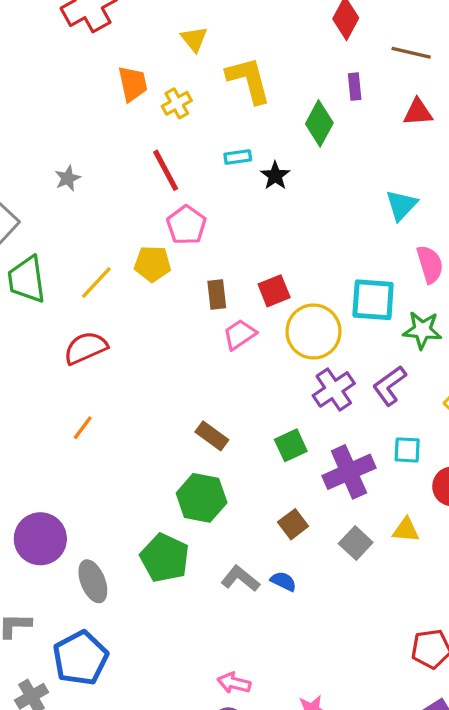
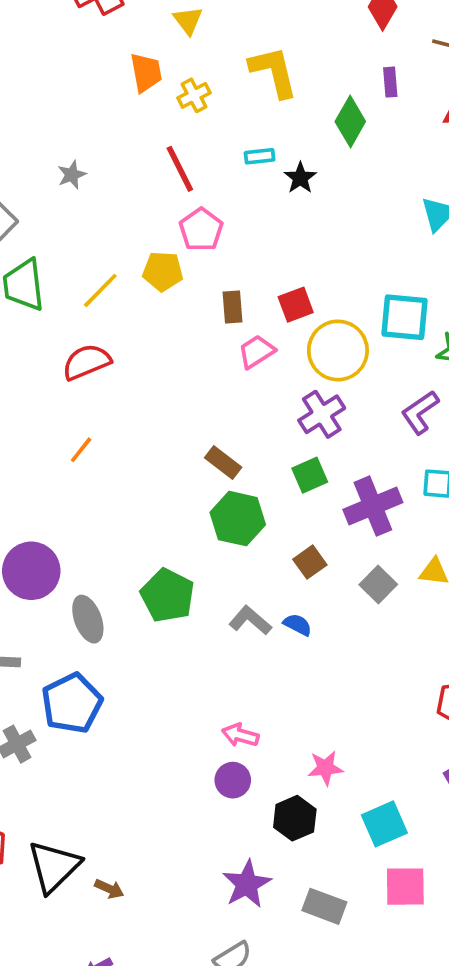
yellow triangle: (194, 39) -> (188, 20), moved
purple cross: (334, 389) -> (322, 414), moved
green hexagon: (202, 498) -> (238, 519), moved

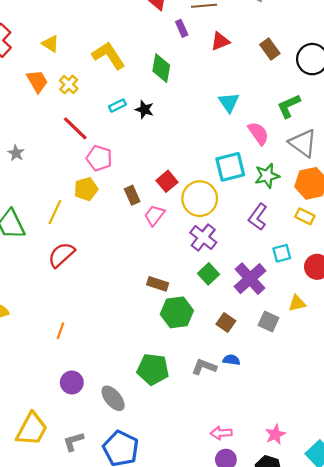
purple rectangle: (390, 82) -> (182, 28), moved
orange line: (81, 450) -> (60, 331), moved
purple circle: (31, 571) -> (72, 382), size x0.7

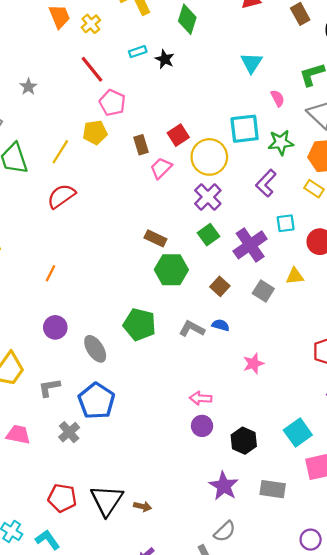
pink semicircle: (258, 133) -> (278, 98), size x0.7
pink star: (275, 434) -> (253, 364), moved

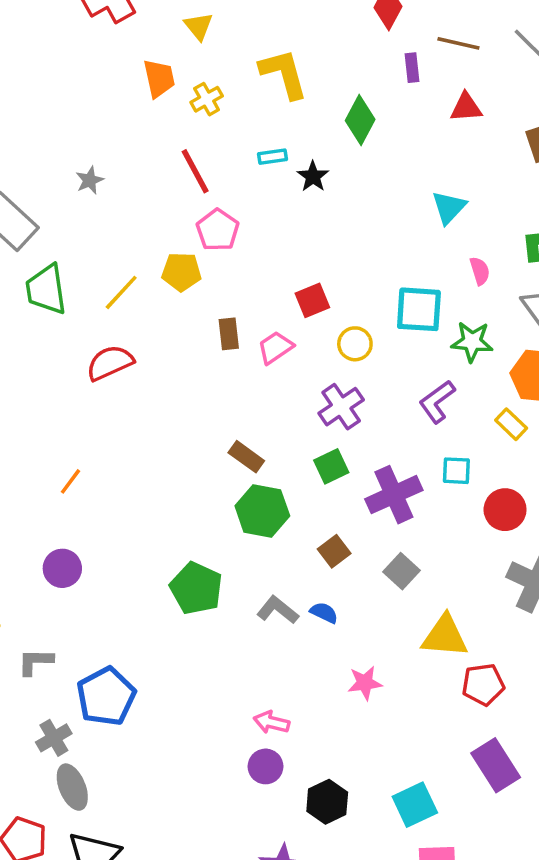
brown rectangle: (141, 145) -> (229, 334), moved
yellow circle: (209, 157) -> (355, 344), size x0.6
yellow triangle: (295, 276) -> (445, 636), moved, size x1.6
gray ellipse: (95, 349) -> (72, 787), moved

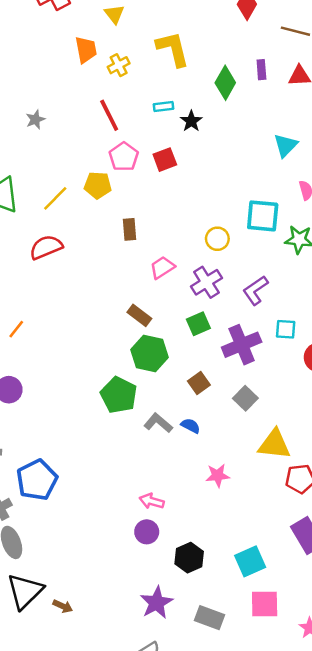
purple rectangle: (412, 68) -> (261, 70), moved
red square: (312, 300) -> (165, 160), moved
pink trapezoid: (275, 347) -> (162, 267), moved
purple L-shape: (437, 402) -> (256, 290), moved
green pentagon: (196, 588) -> (119, 395), moved

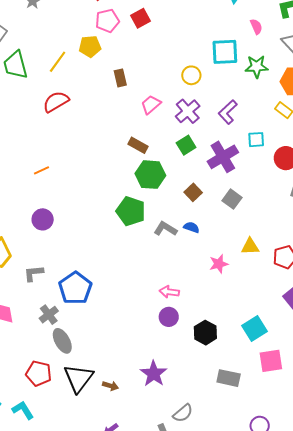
pink pentagon: (124, 157) -> (107, 21), turned 30
orange line: (16, 329) -> (42, 170), turned 35
yellow triangle: (274, 444) -> (250, 246), moved, size x0.7
purple star: (156, 603) -> (154, 374), moved

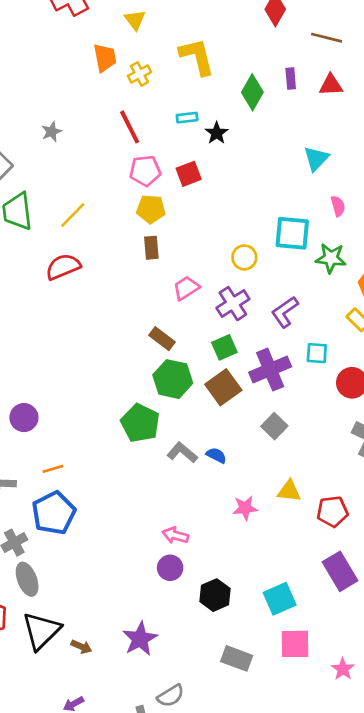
yellow pentagon: (90, 46) -> (151, 209), moved
orange line: (42, 170) -> (53, 469), moved
brown square: (193, 192) -> (223, 387), moved, size x1.5

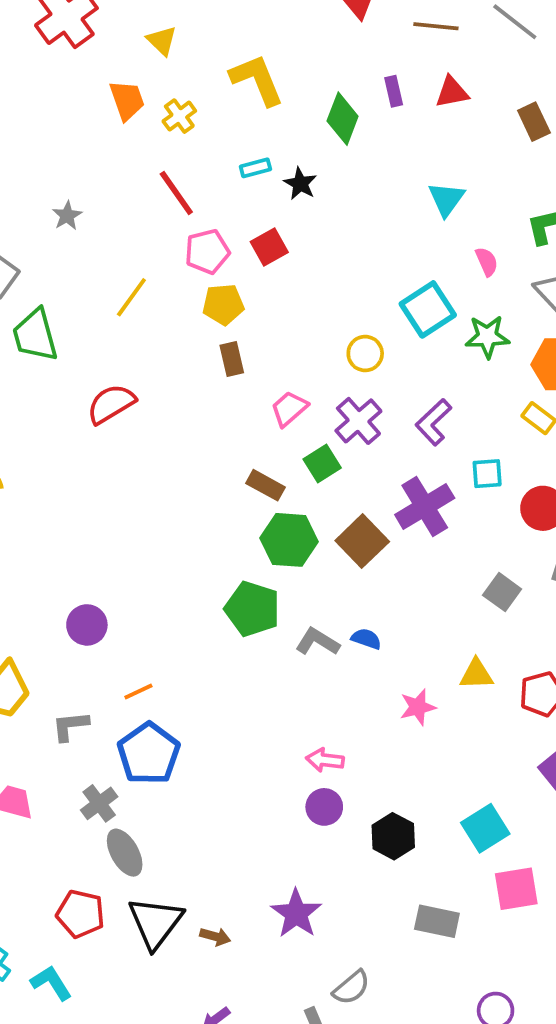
yellow line: (73, 215) -> (131, 297), moved
cyan square: (292, 233) -> (428, 309), turned -30
green square: (224, 347) -> (322, 464), moved
gray square: (274, 426) -> (502, 592), moved

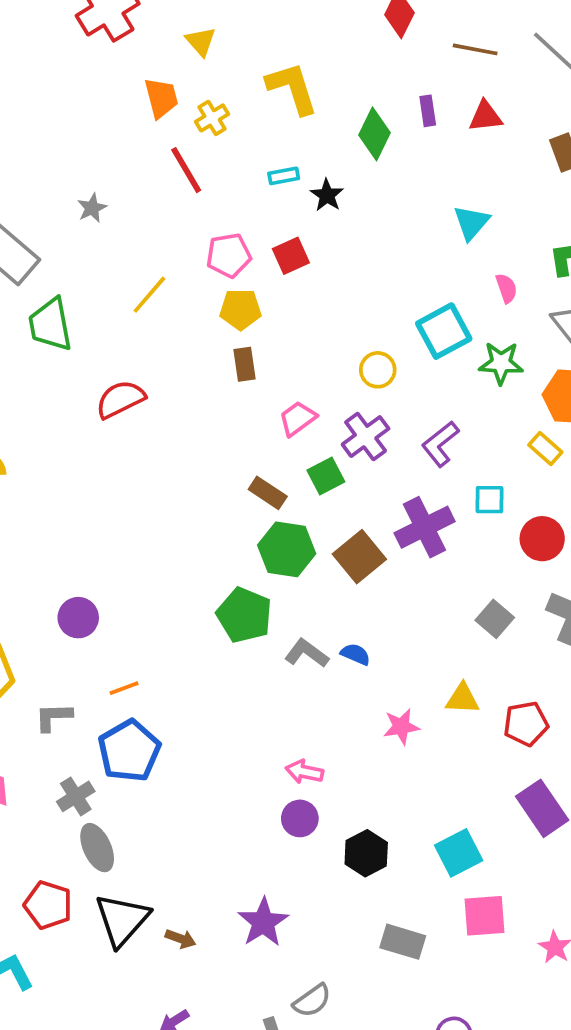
red line: (176, 193) -> (186, 170), moved

